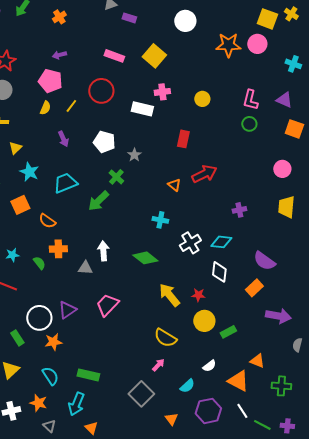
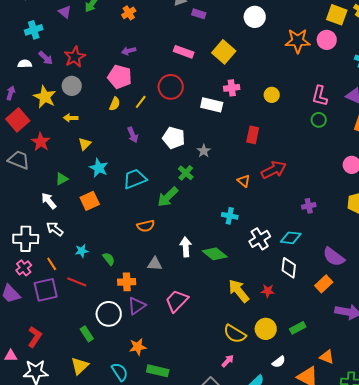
orange semicircle: (47, 221) -> (146, 226), moved, turned -48
orange cross: (58, 249) -> (127, 282), moved
white arrow: (103, 251) -> (186, 247), moved
yellow circle: (204, 321) -> (266, 329), moved
orange star: (53, 342) -> (138, 347), moved

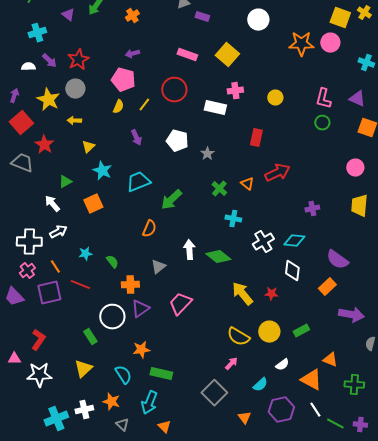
green cross: (186, 173) -> (219, 189), moved
orange semicircle: (146, 226) -> (149, 229), turned -54
white arrow: (55, 229) -> (58, 232), turned 114
gray triangle: (155, 264) -> (158, 267), turned -42

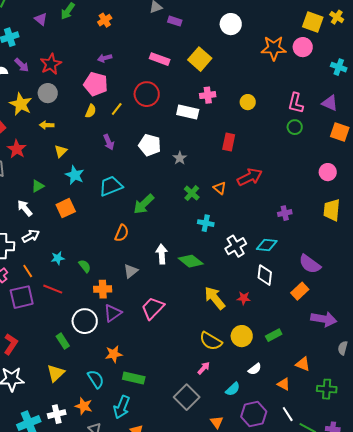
orange triangle: (311, 380) -> (284, 384), size x0.6

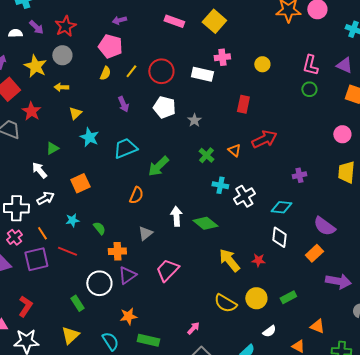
red circle: (147, 94) -> (161, 71), moved
orange square: (66, 208) -> (80, 183), moved
white cross: (236, 246) -> (244, 196), moved
pink arrow: (204, 368) -> (193, 328), moved

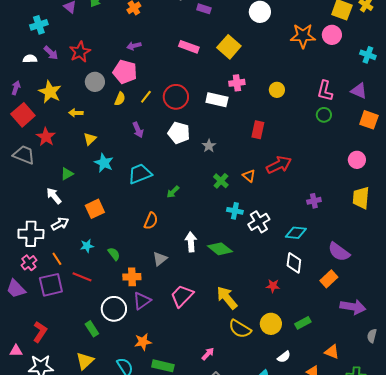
gray circle: (62, 55) -> (95, 82), moved
green arrow: (158, 166) -> (173, 192), size x0.6
yellow arrow: (229, 260) -> (227, 298), moved

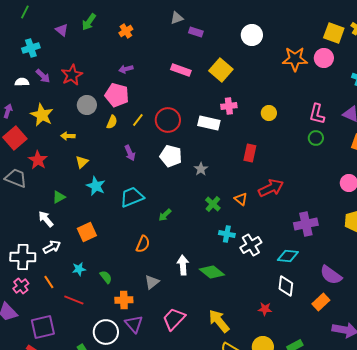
purple cross: (314, 201) -> (306, 224), size x1.6
purple square: (51, 285) -> (43, 327), moved
purple triangle: (142, 301) -> (134, 324), turned -36

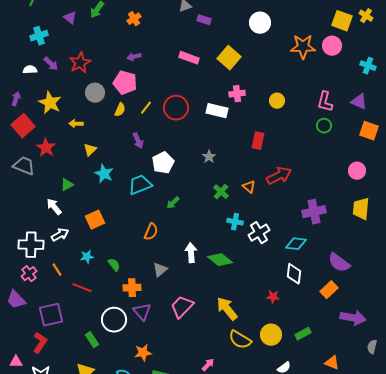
white pentagon: (171, 156) -> (163, 163), moved, turned 30

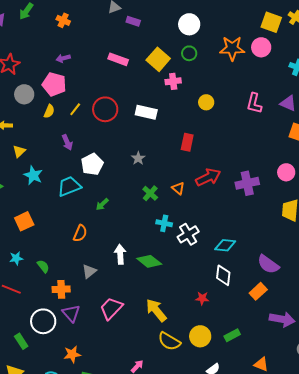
orange cross: (134, 19) -> (63, 20), turned -32
pink cross: (237, 94) -> (173, 81), moved
green circle: (324, 126) -> (189, 53), moved
purple cross: (314, 212) -> (247, 183), moved

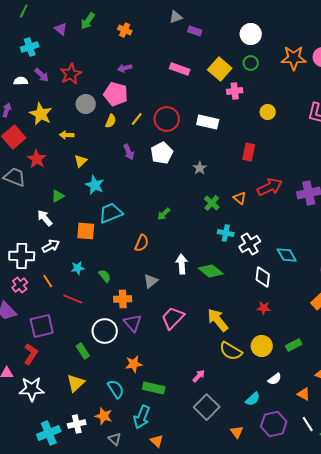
white pentagon: (92, 164) -> (162, 153), moved
cyan trapezoid: (69, 186) -> (111, 213), moved
orange square: (24, 221) -> (86, 231), turned 30
cyan diamond: (225, 245) -> (287, 255), turned 55
white diamond: (223, 275) -> (263, 277), moved

